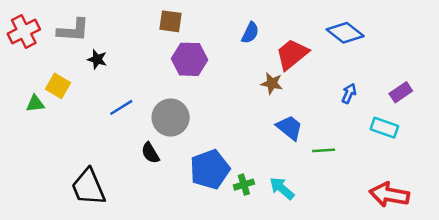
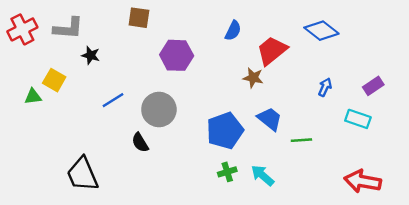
brown square: (171, 21) -> (139, 18), moved
blue pentagon: (210, 169) -> (225, 131), moved

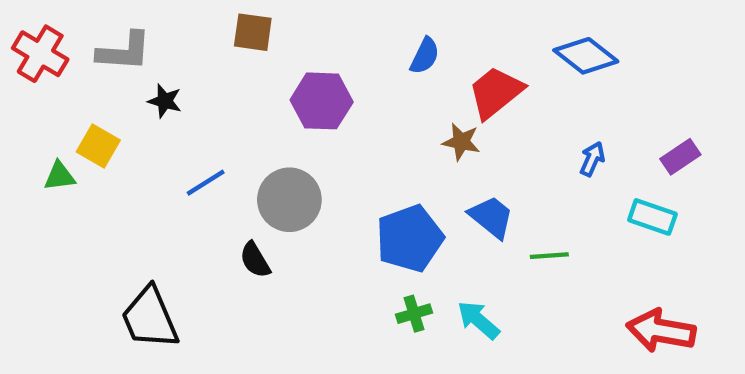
red cross: (22, 29) -> (40, 54), turned -32

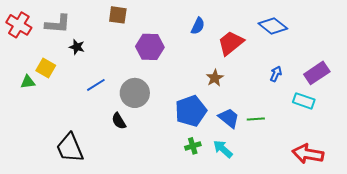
brown star: (461, 142) -> (215, 78), moved, turned 30
purple rectangle: (680, 157) -> (317, 73), size x1.4
blue trapezoid: (491, 217) -> (229, 118), moved

